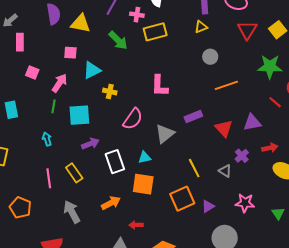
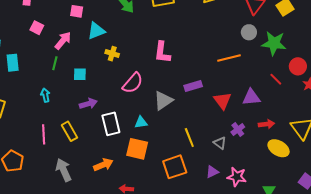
gray circle: (210, 57) -> (249, 32), moved
cyan square: (79, 115) -> (80, 74), size x0.6
purple triangle: (208, 206) -> (212, 172), moved

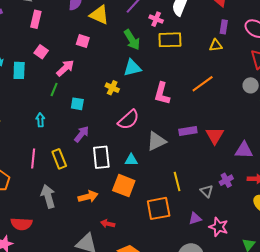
cyan triangle: (96, 31) -> (132, 68), moved
orange line: (229, 58) -> (203, 84), moved, turned -30
cyan rectangle: (13, 63) -> (19, 70), moved
red triangle: (222, 101) -> (215, 136), moved
purple arrow: (88, 104) -> (82, 134), turned -42

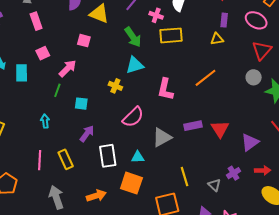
pink rectangle: (36, 19) -> (36, 21), turned -30
pink square: (41, 52) -> (43, 53), turned 32
purple triangle: (244, 150) -> (250, 142), turned -36

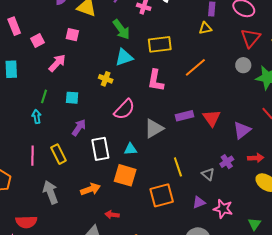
pink rectangle: (36, 21) -> (14, 26), moved
yellow rectangle: (171, 35) -> (160, 44), moved
pink square: (43, 53) -> (38, 41), moved
green line: (57, 90) -> (44, 96), moved

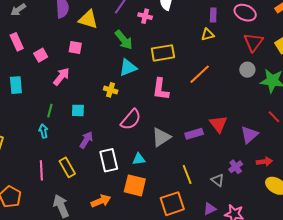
purple rectangle: (185, 116) -> (194, 134), moved

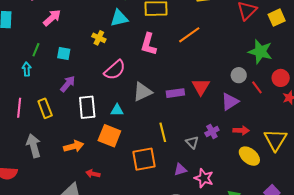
gray circle: (247, 70) -> (239, 75), moved

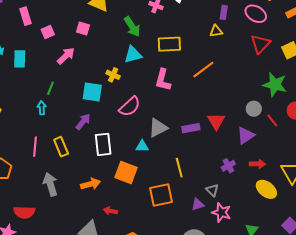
cyan square: (64, 54) -> (92, 92), moved, size x1.5
cyan triangle: (117, 110) -> (142, 146), moved
gray triangle: (192, 142) -> (212, 190), moved

